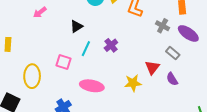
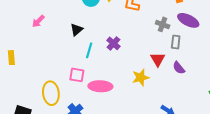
gray cross: (163, 26) -> (163, 24), moved
gray rectangle: (173, 53) -> (176, 42), turned 64
pink square: (63, 62) -> (77, 75), moved
yellow ellipse: (32, 76) -> (51, 93), moved

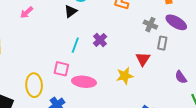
black triangle: (77, 30) -> (71, 11), moved
purple semicircle: (179, 68) -> (181, 77), moved

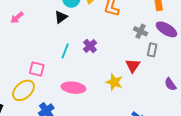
pink square: (61, 69) -> (37, 69), moved
yellow star: (125, 76) -> (114, 82), turned 30
yellow ellipse: (34, 85) -> (23, 90), turned 50

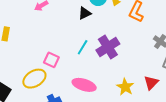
purple cross: (90, 46) -> (108, 47), size x1.6
red triangle: (133, 66) -> (151, 83), moved

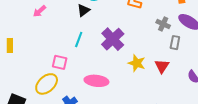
cyan line: (83, 47) -> (79, 40), moved
yellow star: (125, 87) -> (137, 63), moved

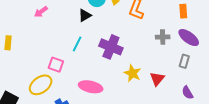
gray cross: (163, 24) -> (163, 37), turned -32
purple cross: (113, 39) -> (111, 47), turned -30
gray rectangle: (175, 43) -> (184, 61), moved

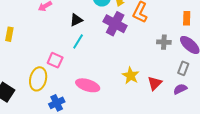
black triangle: (85, 15) -> (76, 20), moved
purple cross: (111, 47) -> (115, 24), moved
yellow ellipse: (41, 85) -> (38, 79), turned -45
purple semicircle: (187, 93) -> (180, 89), moved, turned 88

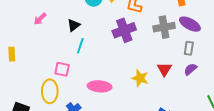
purple cross: (115, 24) -> (124, 30), moved, turned -35
gray cross: (164, 42) -> (164, 27), size x1.5
yellow star: (131, 76) -> (140, 78), moved

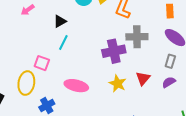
gray cross: (164, 27) -> (137, 37), moved
purple cross: (124, 30) -> (114, 51), moved

